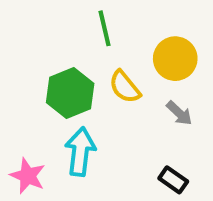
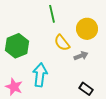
green hexagon: (70, 93) -> (17, 46), moved
gray arrow: (179, 113) -> (81, 56), moved, turned -64

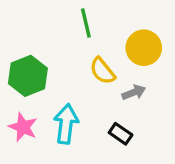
pink star: (14, 87) -> (23, 127), moved
black rectangle: (86, 89) -> (121, 134), moved

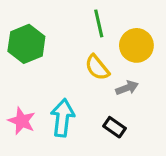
green line: (86, 23) -> (99, 23), moved
green hexagon: (28, 76) -> (26, 44), moved

